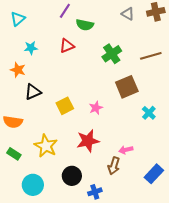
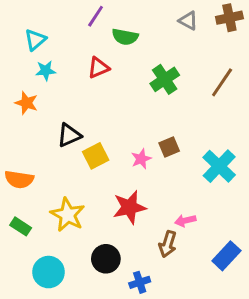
cyan triangle: (18, 19) -> (35, 40), moved
brown line: (151, 56) -> (222, 82), turned -40
brown square: (127, 87) -> (169, 147), moved, size x0.6
black triangle: (33, 92) -> (69, 135), moved
cyan cross: (149, 113) -> (219, 166), size x1.6

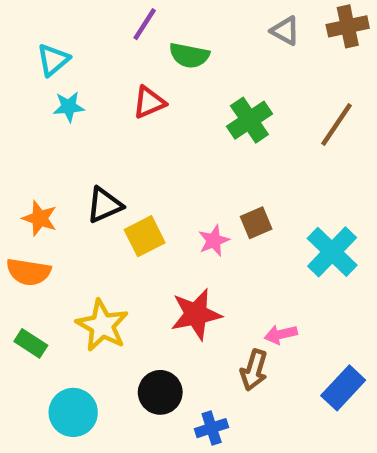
orange star: (26, 103) -> (40, 218), moved

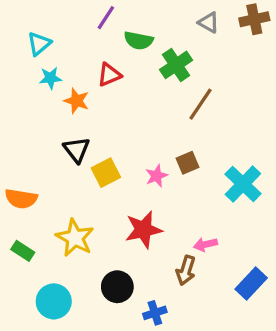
green cross: (249, 120) -> (176, 65), moved
brown line: (337, 125) -> (201, 104), moved
black triangle: (104, 205) -> (77, 150), turned -44
orange star: (40, 218) -> (77, 101), moved

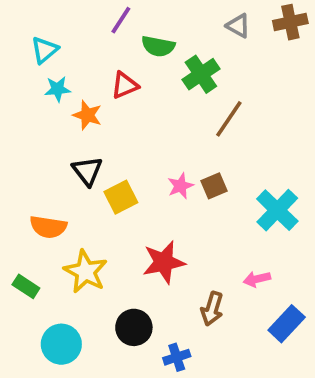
pink star: (156, 176) -> (180, 186), moved
orange semicircle: (21, 199) -> (48, 227), moved
pink arrow: (205, 244) -> (257, 279), moved

